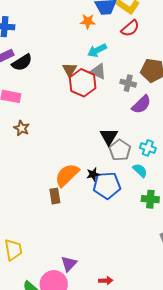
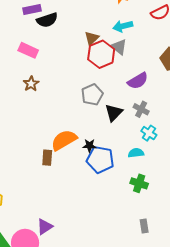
gray cross: (128, 83) -> (141, 109), moved
purple semicircle: (141, 104) -> (138, 81), moved
gray pentagon: (120, 150) -> (92, 95), moved
cyan semicircle: (140, 170) -> (136, 153), turned -63

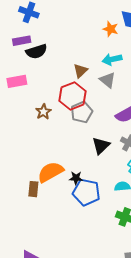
pink rectangle: (28, 50) -> (17, 81), turned -36
red hexagon: (101, 54) -> (72, 96), moved
brown star: (31, 84) -> (43, 112), moved
gray pentagon: (92, 95) -> (82, 112), moved

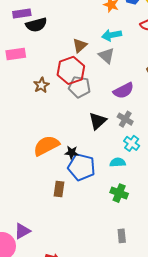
gray pentagon: (82, 112) -> (80, 87), turned 30
brown rectangle: (33, 189) -> (59, 189), moved

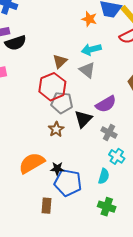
brown star: (41, 85) -> (56, 129), moved
black triangle: (98, 121) -> (83, 119), moved
cyan semicircle: (118, 162) -> (104, 176), turned 112

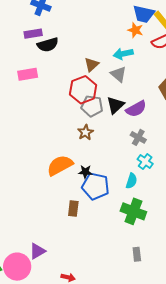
orange star: (89, 19) -> (135, 30), moved
black triangle: (83, 119) -> (115, 105), moved
green cross: (107, 207) -> (133, 211), size x1.4

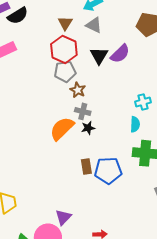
gray pentagon: (92, 106) -> (65, 72), moved
gray cross: (138, 137) -> (83, 111), moved
cyan cross: (145, 162) -> (143, 102), turned -35
blue pentagon: (95, 186) -> (108, 171), moved

